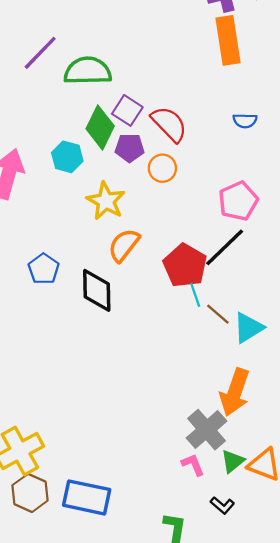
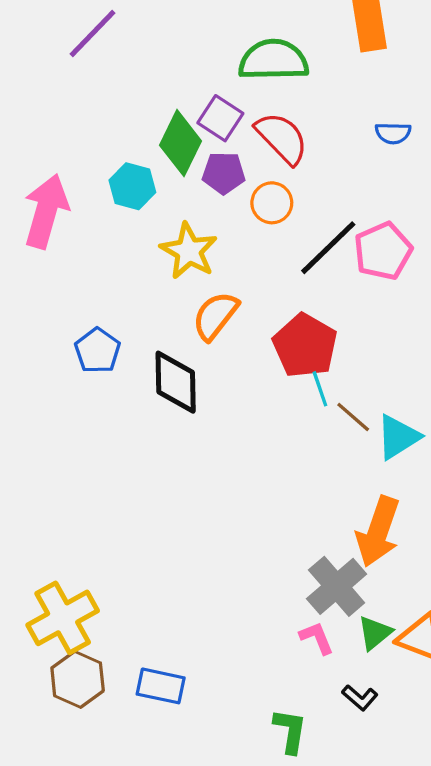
green semicircle: (88, 71) -> (273, 60), moved
black line: (225, 247) -> (328, 248), moved
blue rectangle: (87, 497) -> (161, 686), size x0.7

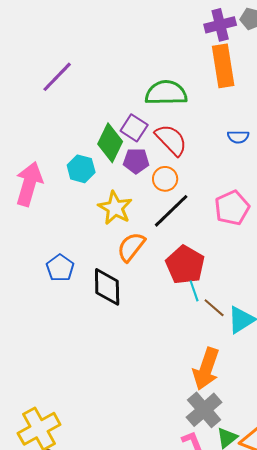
black line: (328, 248) -> (171, 211), moved
orange arrow: (378, 532) -> (206, 369), moved

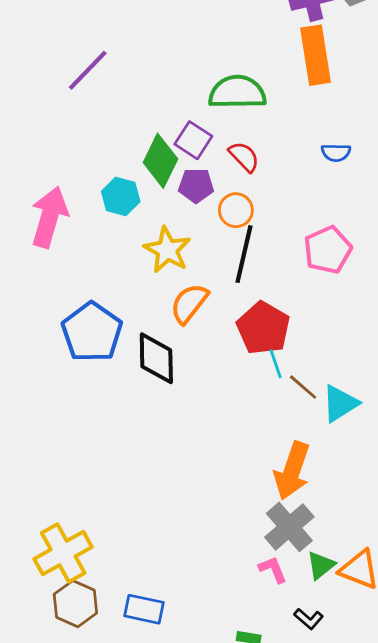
red semicircle: (171, 140) -> (244, 157), size x0.7
black line: (171, 211) -> (244, 254), turned -33
blue pentagon: (60, 268) -> (92, 332), size x1.6

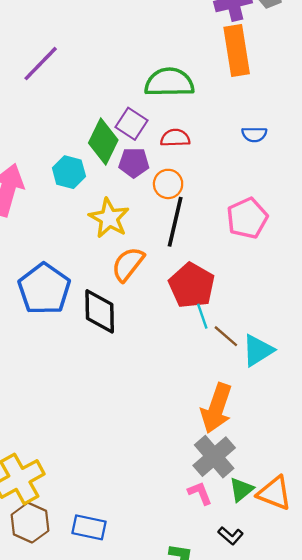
red semicircle: (244, 157) -> (175, 138), turned -48

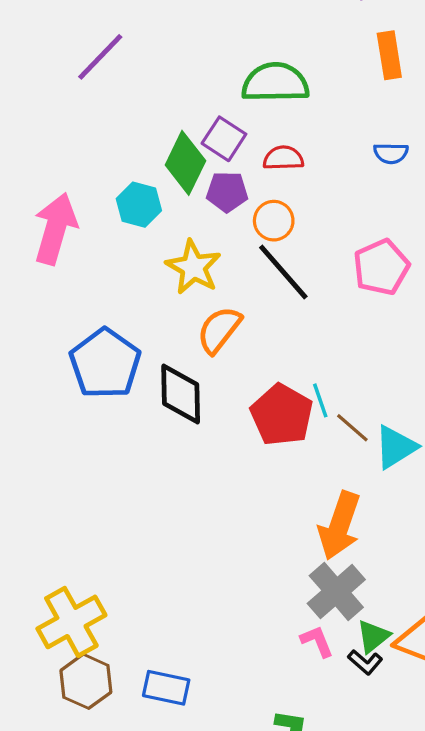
orange rectangle: (237, 51) -> (389, 55), moved, size x0.7
black line: (175, 222) -> (283, 272), turned -54
red pentagon: (192, 285) -> (282, 415), moved
black L-shape: (231, 536) -> (365, 662), moved

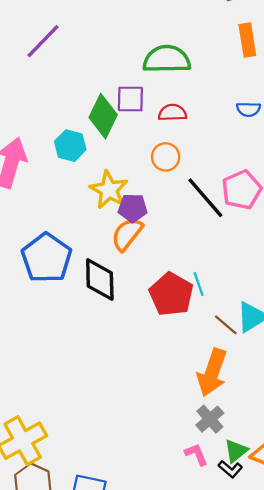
purple square: (224, 139) -> (130, 99), turned -32
purple pentagon: (227, 192) -> (133, 208), moved
black line: (283, 272) -> (205, 198), moved
brown line: (352, 428) -> (226, 325), moved
gray cross: (336, 591) -> (210, 419), size x0.7

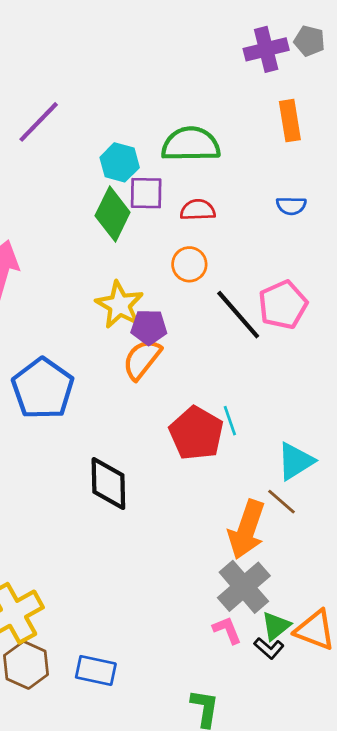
cyan hexagon: (70, 146) -> (120, 162), moved
black diamond: (100, 279) -> (108, 483), moved
brown line: (226, 325) -> (281, 502), moved
gray cross: (210, 419) -> (244, 587), size x1.5

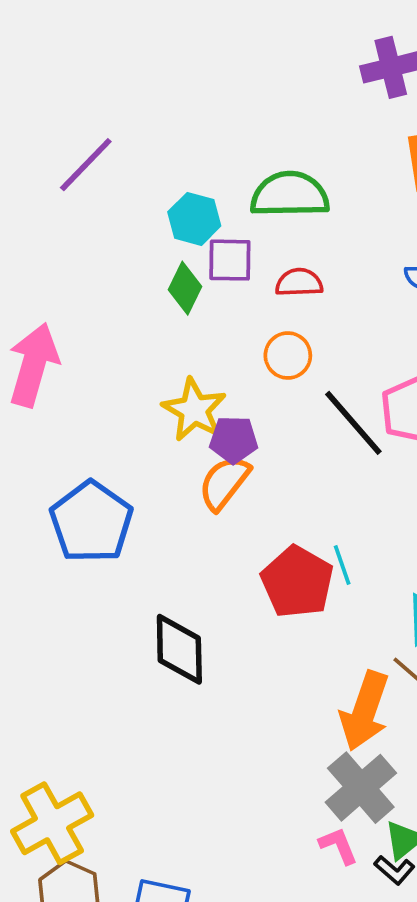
green diamond: (113, 214) -> (185, 288), size x0.7

